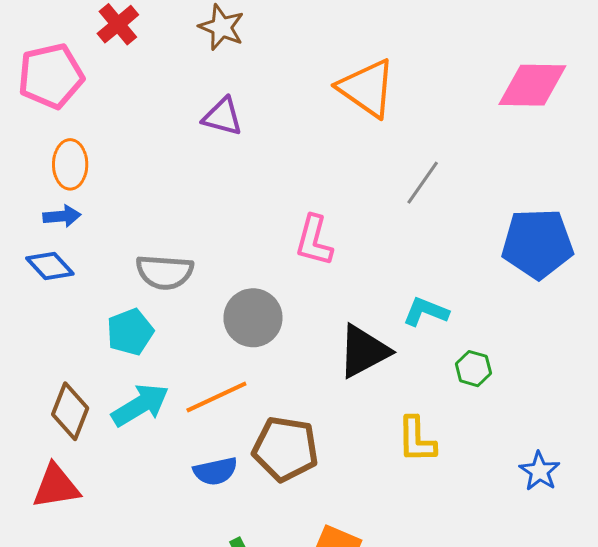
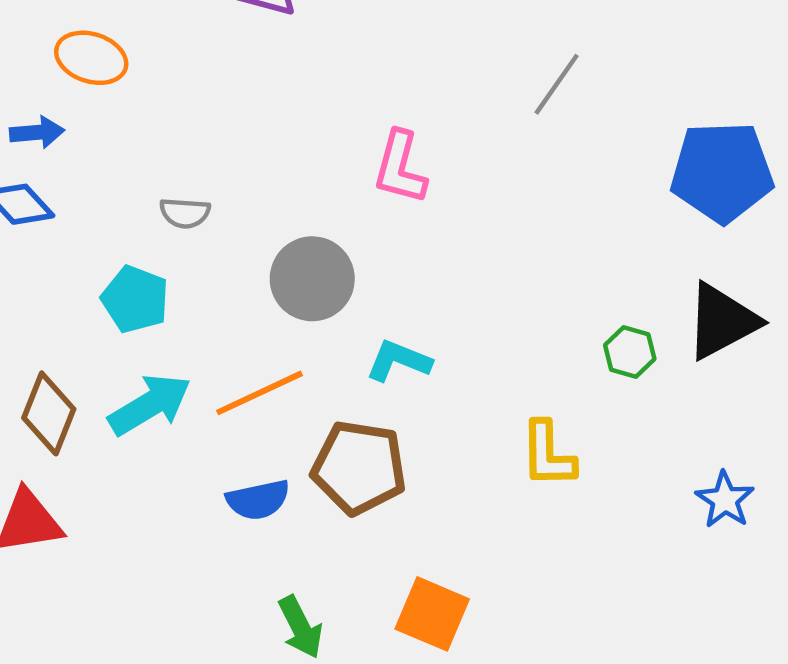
orange ellipse: (70, 164) -> (91, 58), moved, turned -72
gray semicircle: (165, 272) -> (185, 213), size x0.6
cyan L-shape: (426, 312) -> (399, 361), moved
cyan pentagon: (130, 332) -> (135, 299), turned -30
black triangle: (364, 351) -> (722, 321), moved

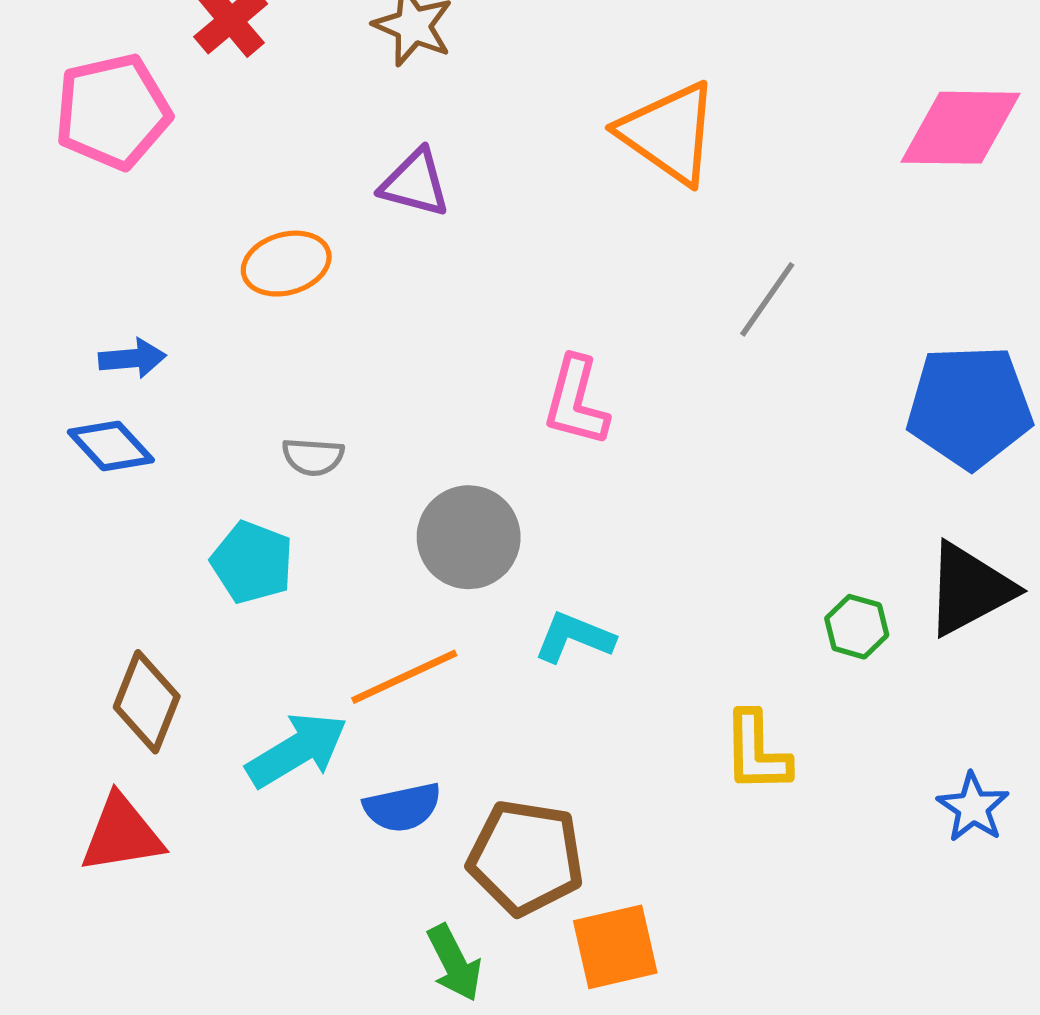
orange ellipse: (91, 58) -> (286, 264), moved, turned -34
cyan arrow: (150, 405) -> (297, 750), moved
brown pentagon: (359, 468) -> (526, 857), moved
orange square: (432, 614) -> (615, 947), turned -36

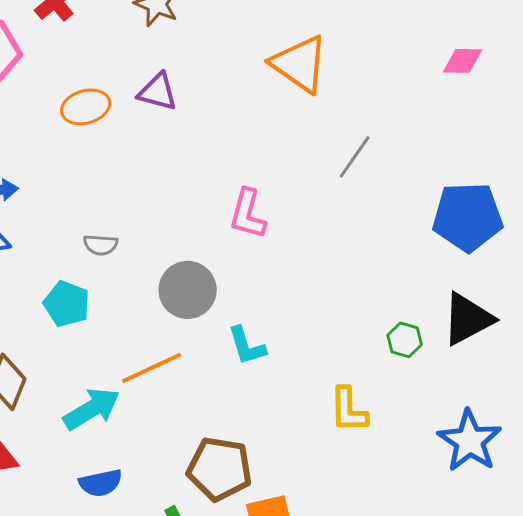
pink diamond: (960, 128) -> (463, 61), size x0.6
orange ellipse: (286, 264) -> (86, 107), moved
cyan L-shape: (574, 637) -> (247, 346), turned -129
blue semicircle: (402, 807) -> (101, 483), moved
blue star: (973, 807) -> (470, 441), size x1.6

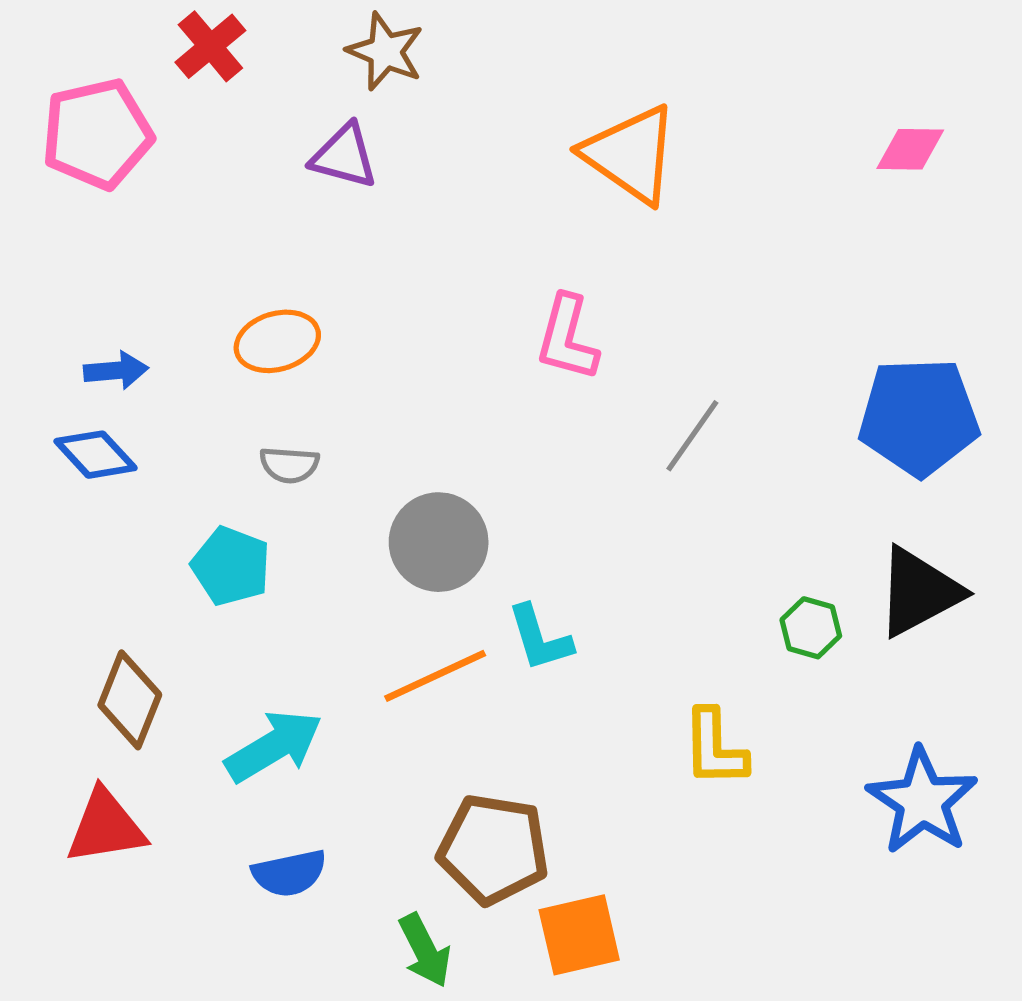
purple triangle: (158, 92) -> (344, 156), moved
orange ellipse: (86, 107) -> (277, 341), moved
gray line: (355, 157) -> (692, 436), moved
pink L-shape: (248, 214) -> (567, 338), moved
orange line: (152, 368) -> (435, 676), moved

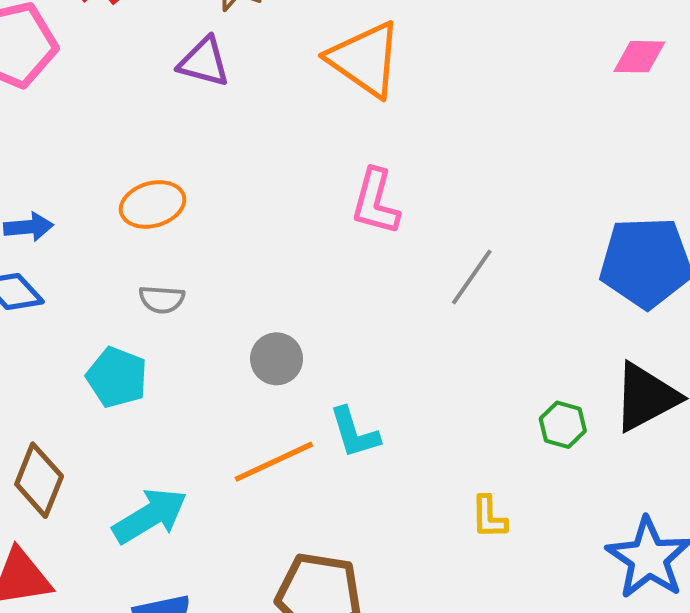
orange triangle: (631, 154) -> (365, 59), moved
gray circle: (439, 542) -> (277, 359), size x0.7
yellow L-shape: (715, 748) -> (489, 517), size x0.7

